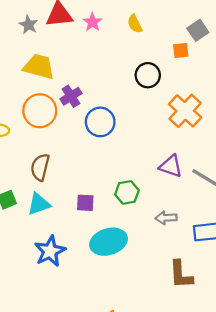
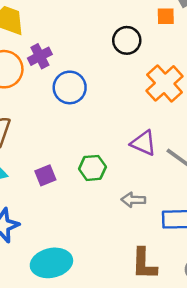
purple square: (85, 203) -> (45, 175), turned -30
cyan ellipse: (109, 242) -> (51, 263), moved

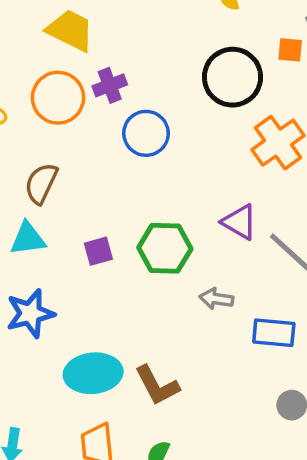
black circle: (127, 40) -> (233, 77), size x1.5
green hexagon: (92, 168) -> (165, 248), size x1.4
brown L-shape: (144, 264) -> (157, 385), moved, turned -36

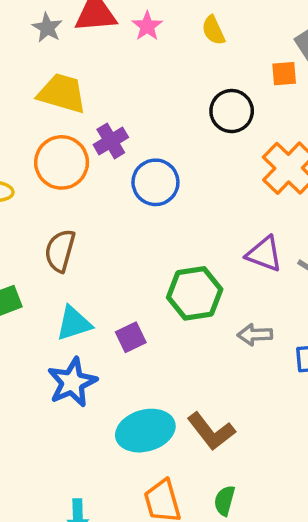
black circle: (233, 77) -> (232, 111), size x0.7
cyan triangle: (28, 239) -> (74, 323), moved
purple square: (98, 251) -> (131, 337), moved

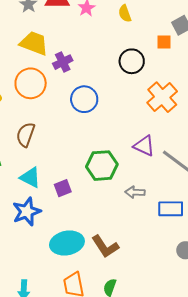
purple cross: (111, 141) -> (63, 62), moved
cyan triangle: (74, 323) -> (30, 177), turned 40

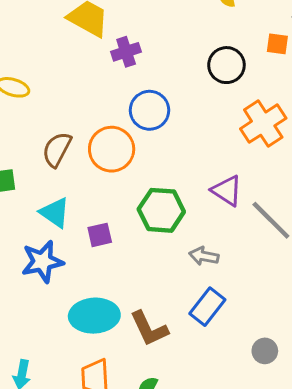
orange circle: (31, 83) -> (112, 149), moved
blue rectangle: (171, 209) -> (207, 307), moved, turned -60

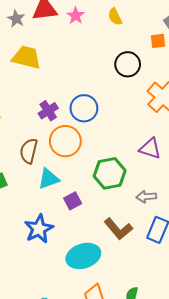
purple cross: (126, 52) -> (48, 111), moved
cyan triangle: (55, 213) -> (49, 179), moved, turned -40
brown L-shape: (149, 329) -> (118, 229), moved

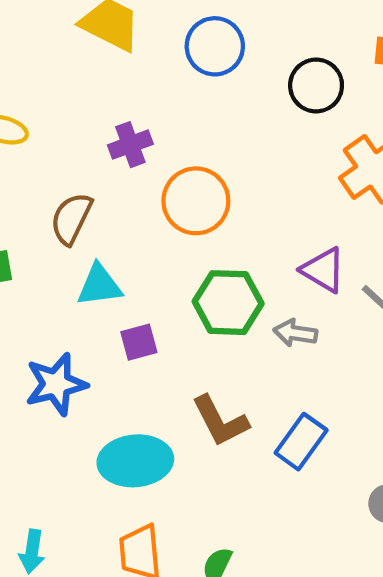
blue circle: (84, 108) -> (215, 46), moved
orange circle: (65, 141) -> (196, 201), moved
gray arrow: (146, 197) -> (295, 333), moved

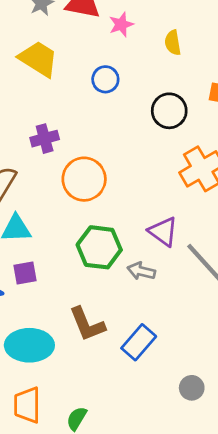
blue circle: (215, 46) -> (105, 79), size x0.7
purple square: (139, 342) -> (25, 273), moved

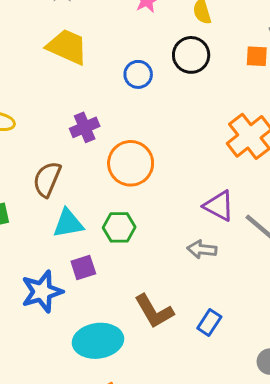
blue circle: (105, 79) -> (138, 74), moved
black circle: (169, 111) -> (191, 55), moved
green hexagon: (99, 247) -> (119, 227), moved, size x0.7
blue rectangle: (139, 342) -> (209, 322), size x0.7

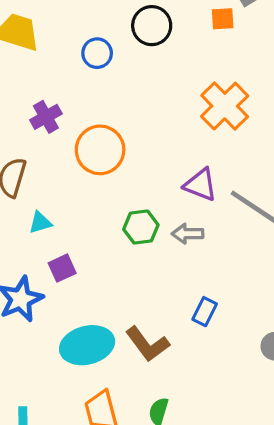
cyan triangle: (68, 223) -> (40, 222), size x0.7
green hexagon: (119, 227) -> (141, 227), moved
brown L-shape: (154, 311) -> (147, 344), moved

